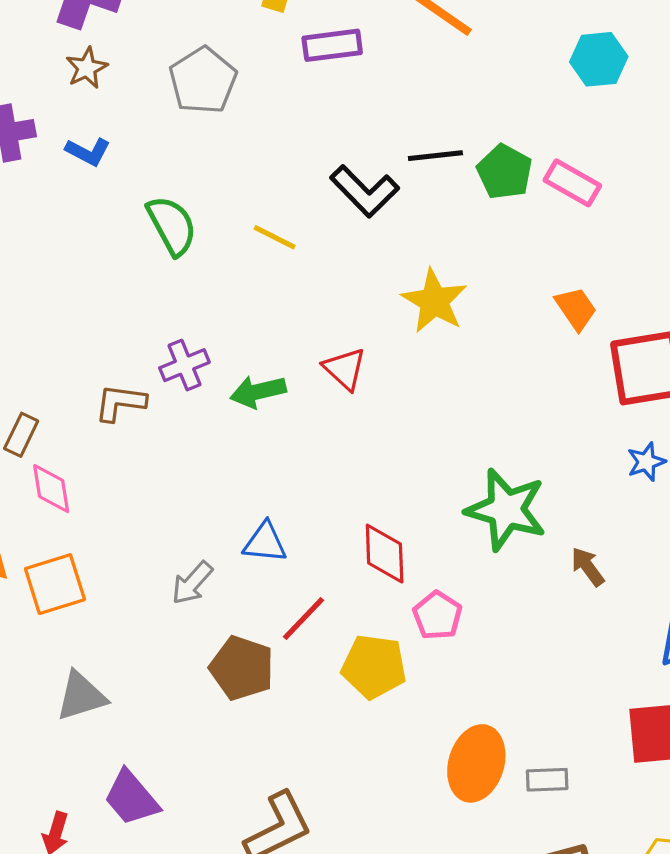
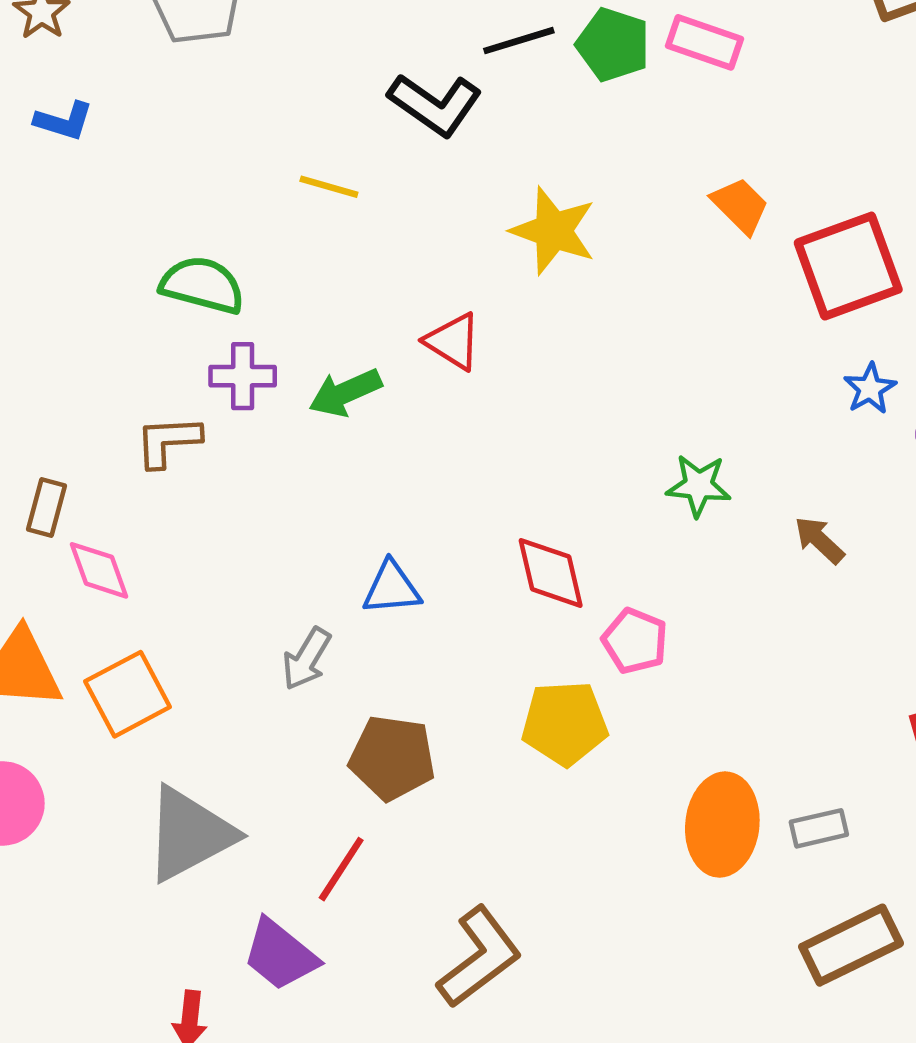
green semicircle: (172, 226) -> (202, 285), moved, turned -36
purple cross: (184, 365) -> (243, 376), turned 33
green star: (506, 510) -> (699, 486), size x0.6
red line: (303, 619) -> (341, 869), moved
gray triangle: (81, 696) -> (189, 834), size x1.4

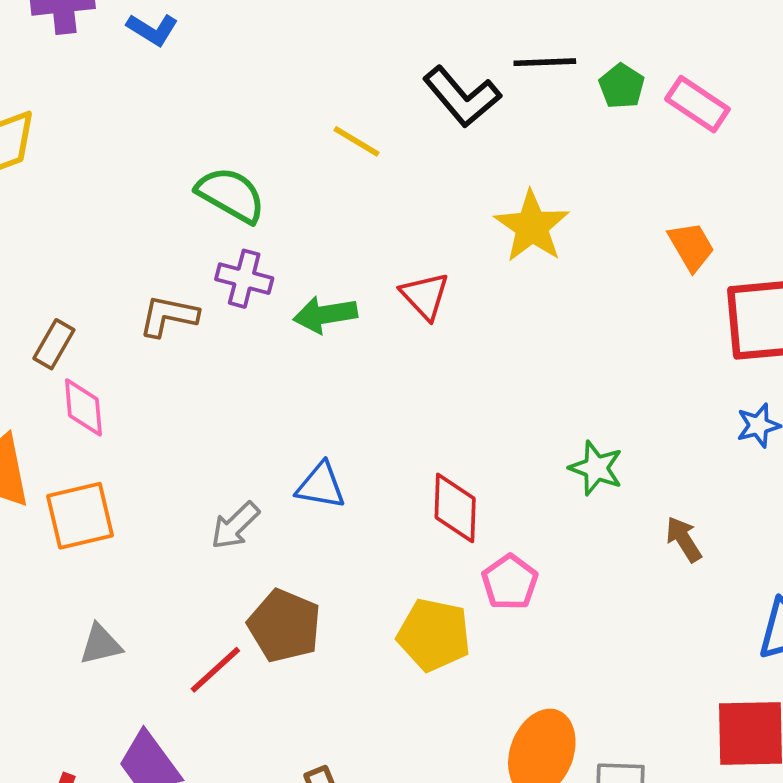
green pentagon: (613, 45) -> (622, 86), size x0.7
gray triangle: (189, 834) -> (101, 644), size x0.5
red line: (341, 869) -> (215, 670), moved

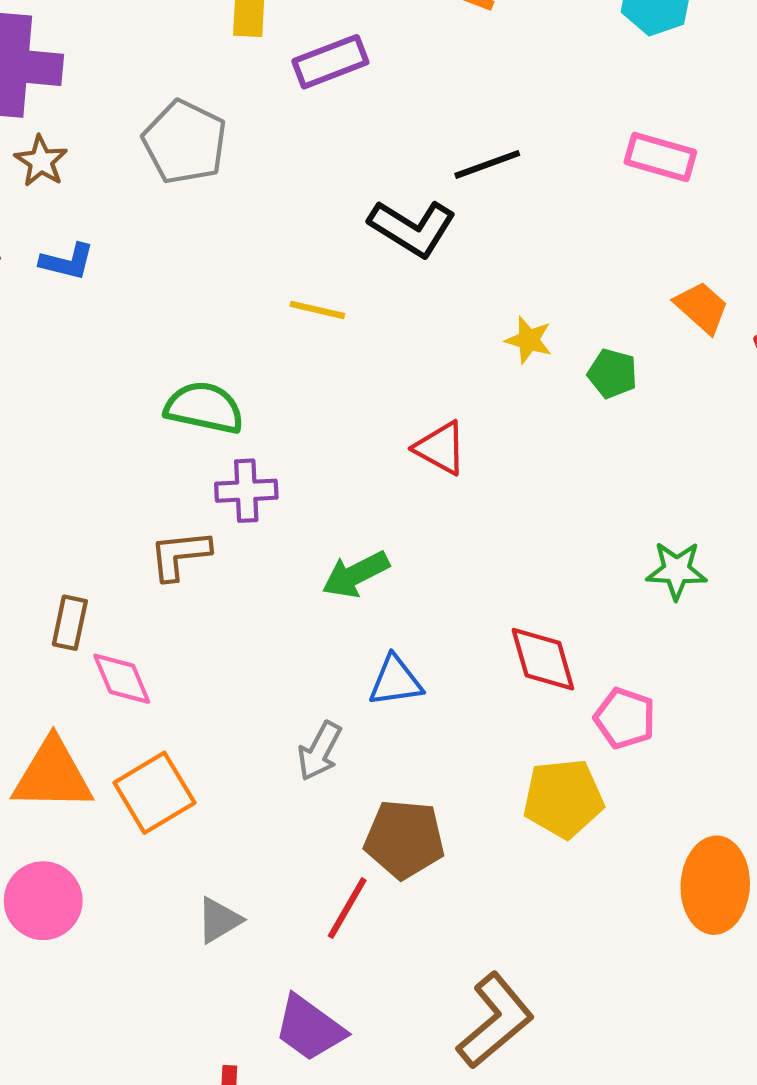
green pentagon: (622, 86) -> (612, 374), moved
yellow star: (532, 226) -> (529, 340), size x0.6
green arrow: (325, 315) -> (356, 574), moved

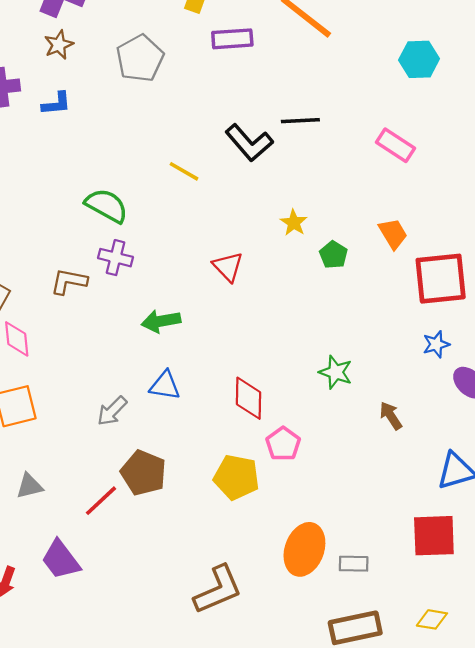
blue L-shape: (67, 262) -> (56, 104), turned -36
brown L-shape: (495, 1021) -> (218, 590), moved

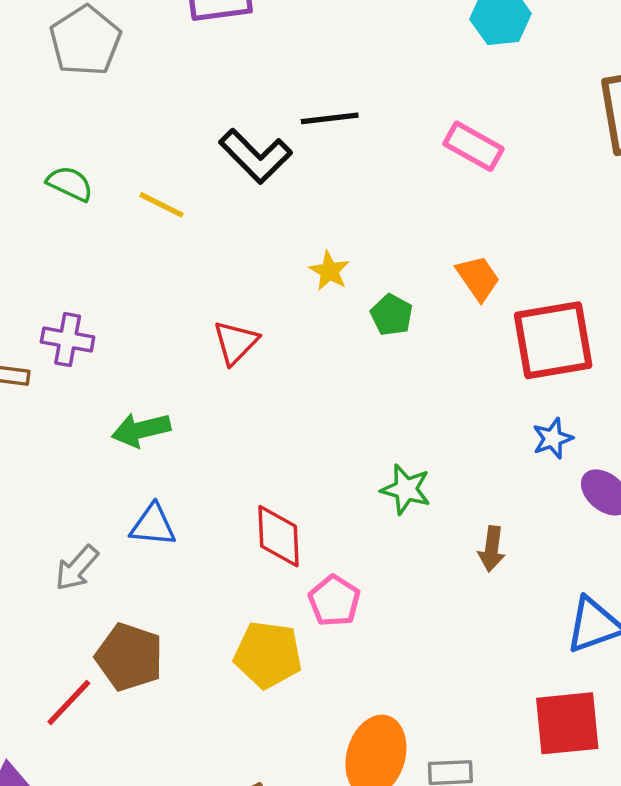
green semicircle: (107, 206) -> (70, 184), moved, size x0.7
red triangle: (228, 267) -> (236, 342), turned 32
brown arrow: (391, 416) -> (492, 549), turned -136

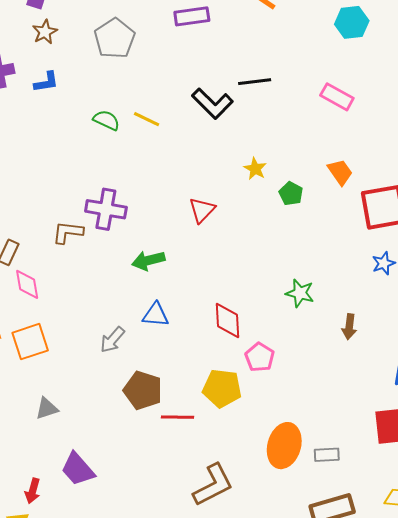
yellow line: (161, 205) -> (147, 119), moved
purple cross: (68, 340) -> (106, 209), size x1.4
red line: (69, 703) -> (178, 417), moved, turned 48

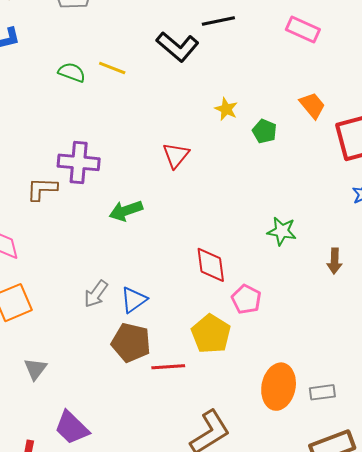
blue triangle: (156, 315) -> (134, 300), moved, turned -36
yellow pentagon: (222, 388) -> (211, 334), turned 30
gray triangle: (47, 408) -> (35, 369), turned -30

